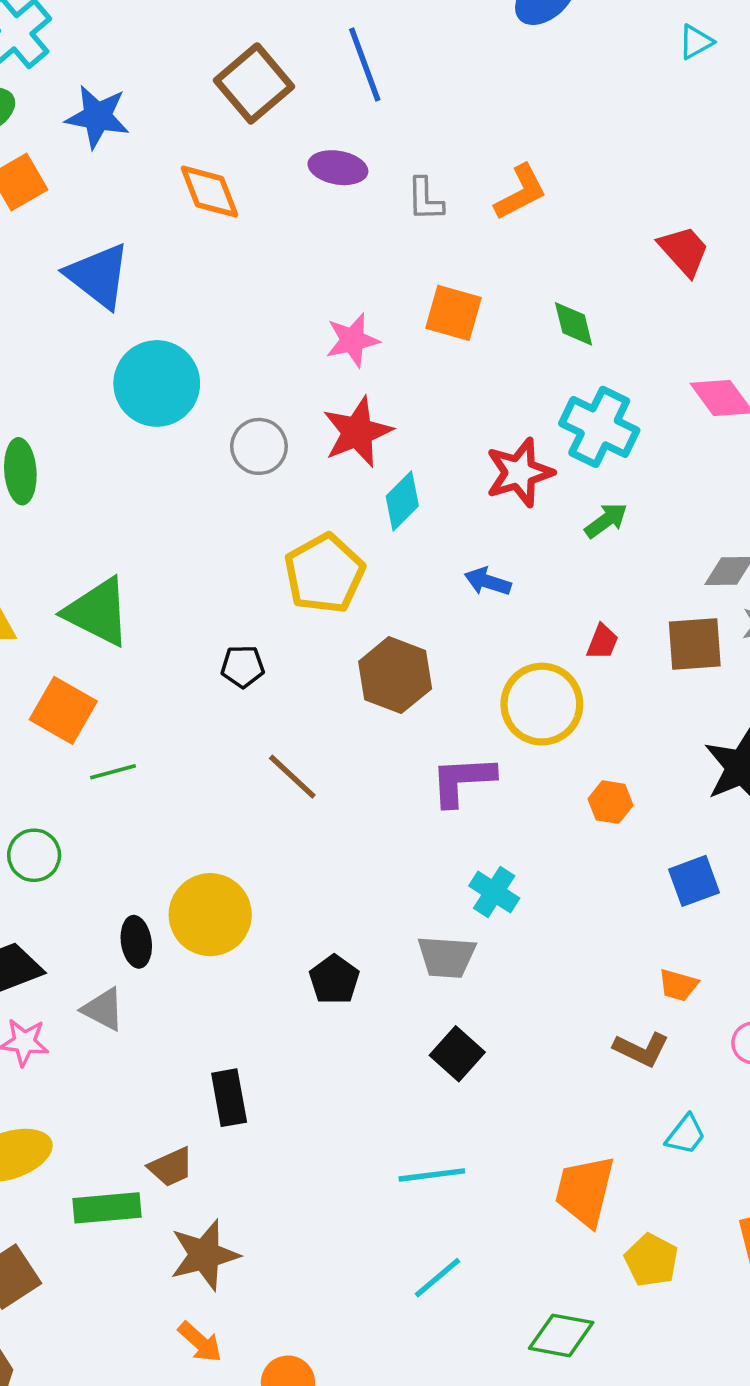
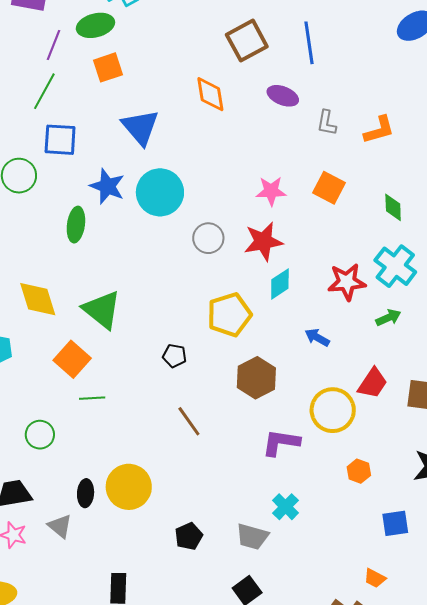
blue star: (97, 117) -> (107, 186), moved
red trapezoid: (602, 642) -> (373, 383), size x1.6

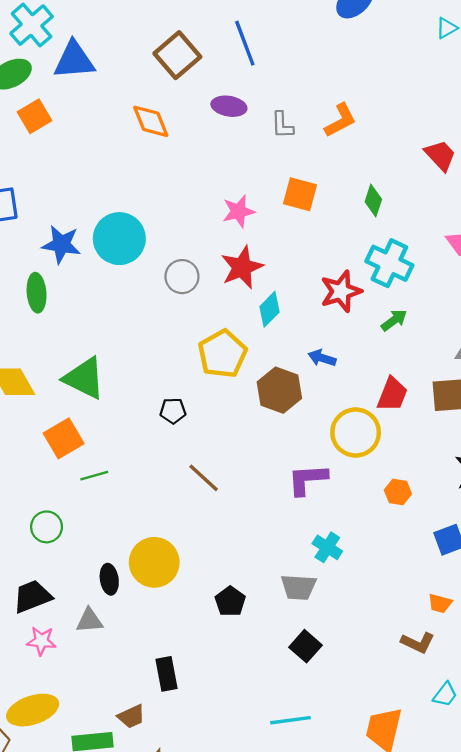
blue triangle: (140, 127) -> (74, 60), moved, turned -42
green diamond: (393, 207) -> (373, 201), turned 32
orange square: (72, 359) -> (64, 438), turned 30
brown hexagon: (256, 378) -> (279, 390), moved
gray triangle: (60, 526) -> (89, 621), turned -32

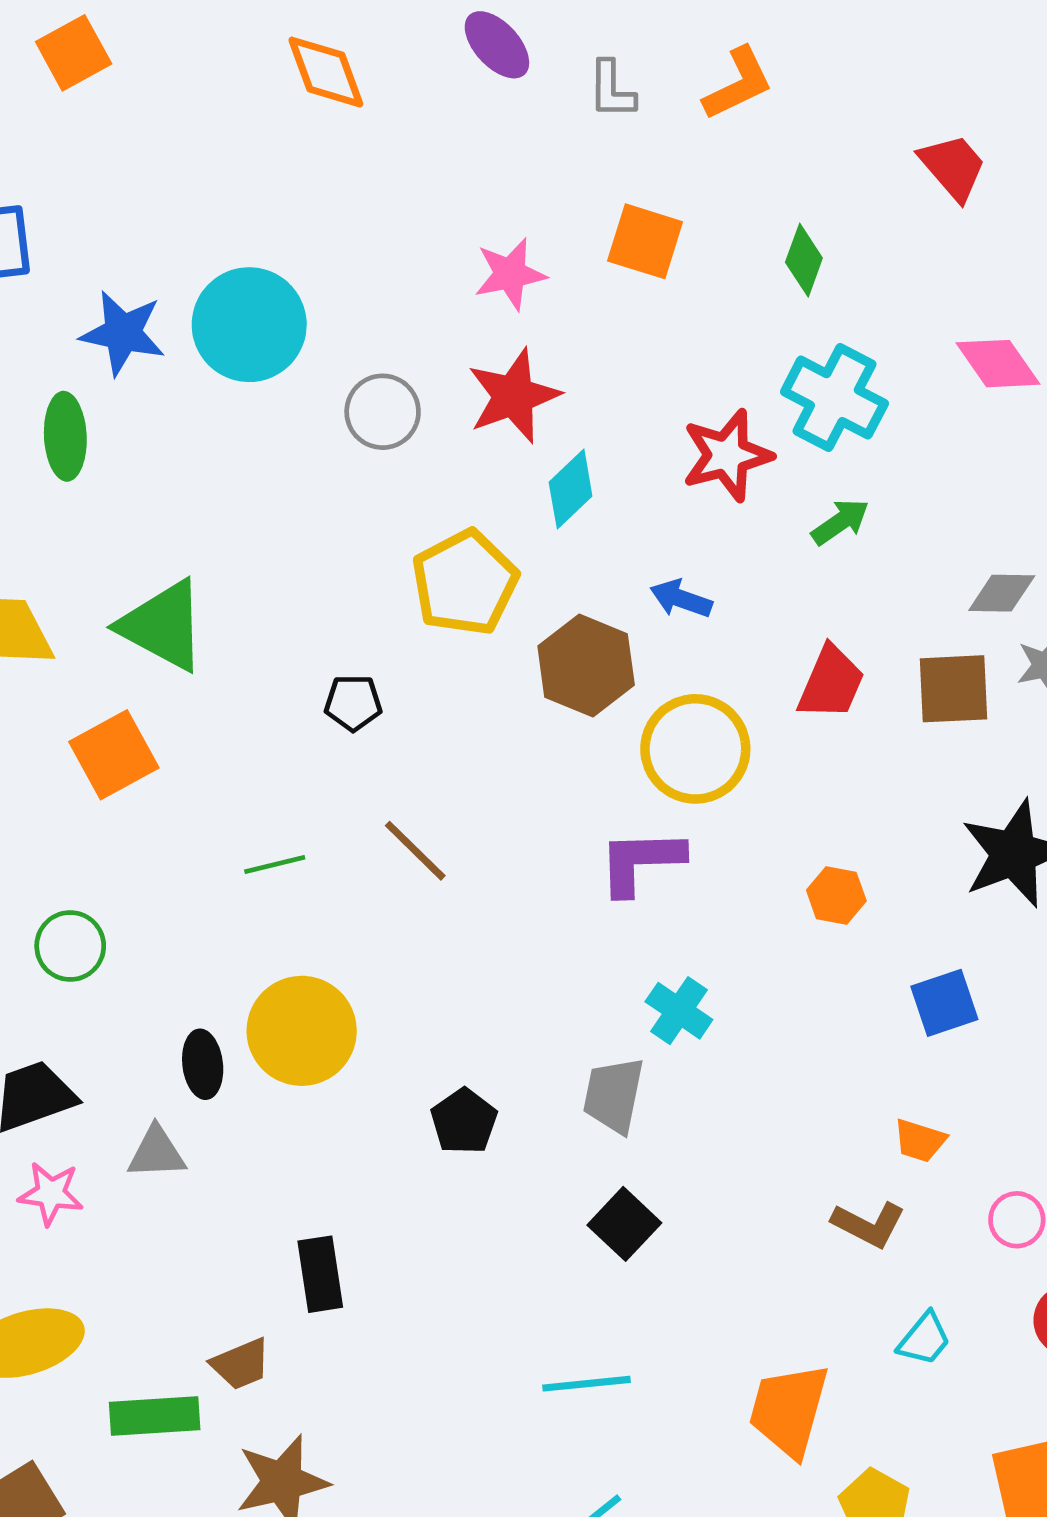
purple ellipse: (229, 106) -> (497, 45), turned 36
yellow circle: (356, 433) -> (695, 749), moved
green line: (94, 476) -> (275, 865), moved
gray trapezoid: (299, 587) -> (614, 1095), turned 96

